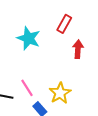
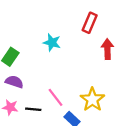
cyan star: (29, 38) -> (52, 43), size x0.7

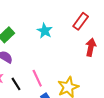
black line: (33, 109) -> (16, 84), turned 40

